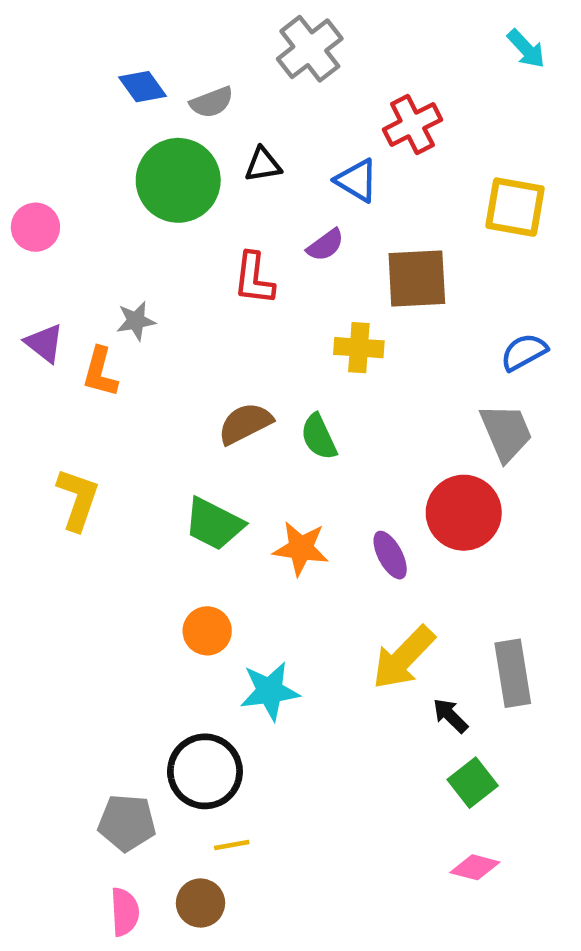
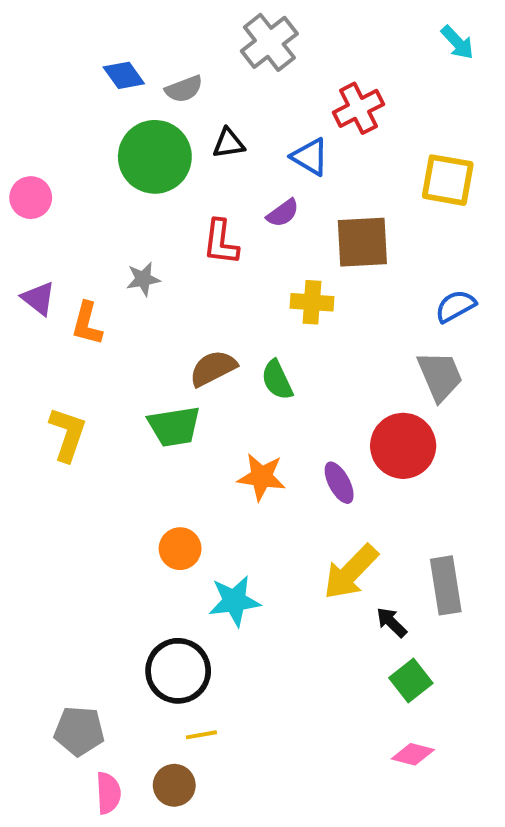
gray star: (136, 321) -> (143, 279), moved
green trapezoid: (214, 524) -> (174, 426), moved, turned -36
gray pentagon: (127, 823) -> (79, 731), moved

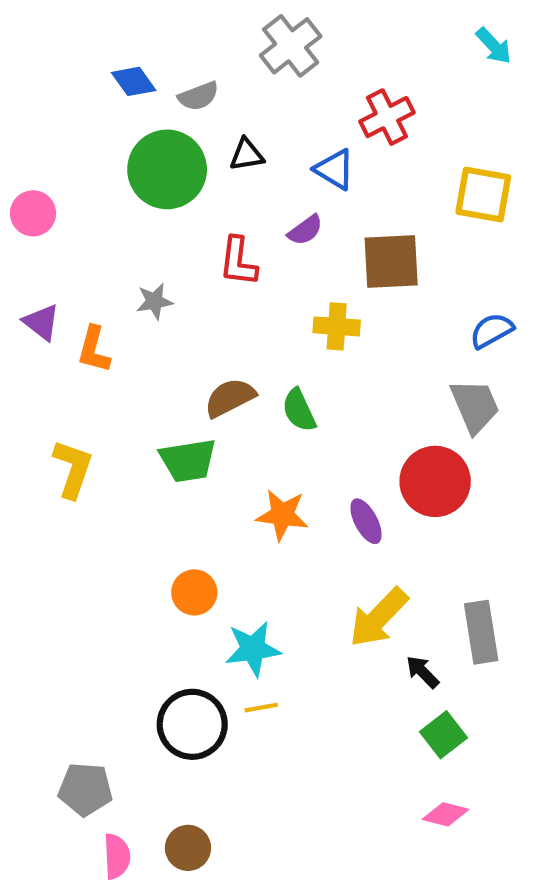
yellow line: (201, 735) -> (261, 708), moved

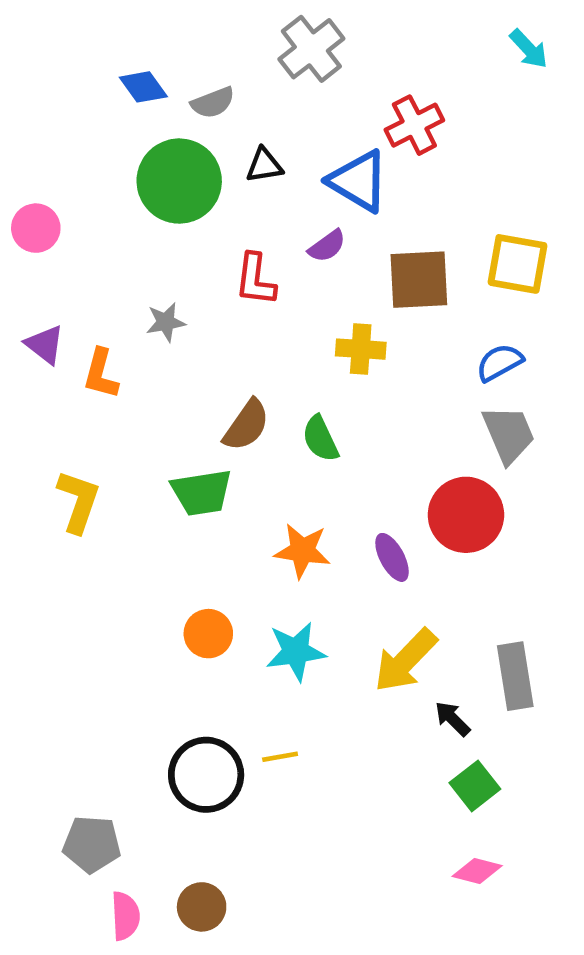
blue triangle: (335, 169) -> (358, 181), size x1.4
yellow square: (483, 195) -> (517, 264), moved
blue semicircle: (492, 331) -> (500, 363), moved
brown semicircle: (230, 398) -> (246, 425), turned 152
cyan star: (253, 649) -> (296, 652), moved

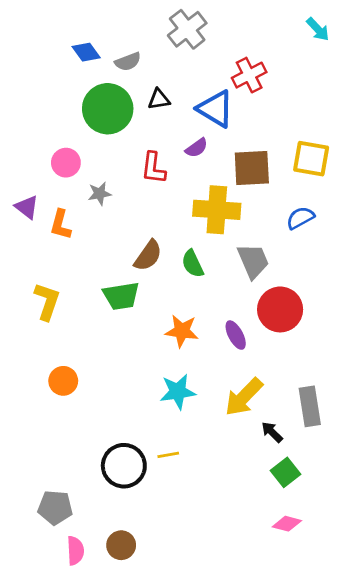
pink circle: (36, 228) -> (66, 163), moved
yellow cross: (361, 349) -> (217, 210), size x1.6
gray trapezoid: (509, 434) -> (253, 261), moved
orange circle: (208, 634) -> (63, 381), moved

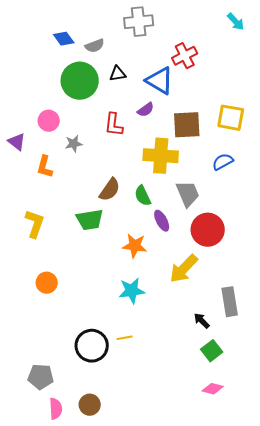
gray cross: (187, 29) -> (139, 22), turned 32
purple triangle: (27, 207) -> (17, 142), moved
purple ellipse: (236, 335) -> (162, 221), moved
yellow arrow: (244, 397) -> (184, 269), moved

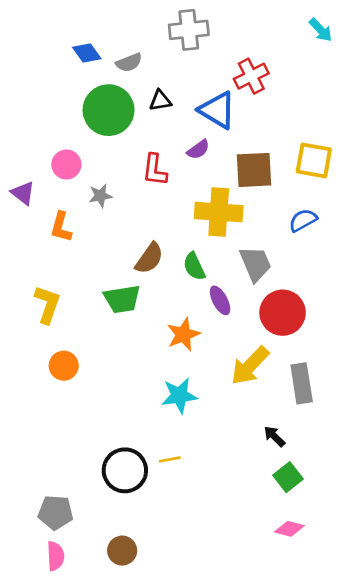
orange star: (135, 246) -> (183, 334), turned -30
orange circle: (47, 283) -> (64, 366), moved
gray rectangle: (230, 302) -> (302, 383), moved
pink semicircle: (56, 409) -> (56, 556), moved

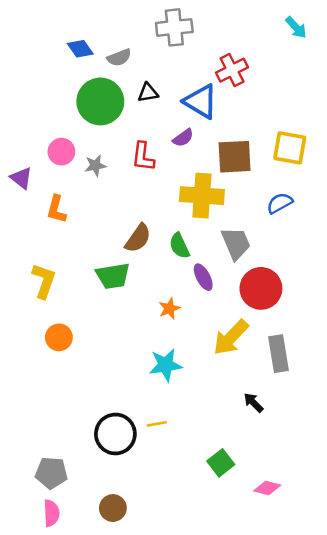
gray star: (100, 196) -> (95, 165), moved
orange star: (183, 334) -> (169, 308), size x0.7
green square: (288, 477) -> (221, 463), moved

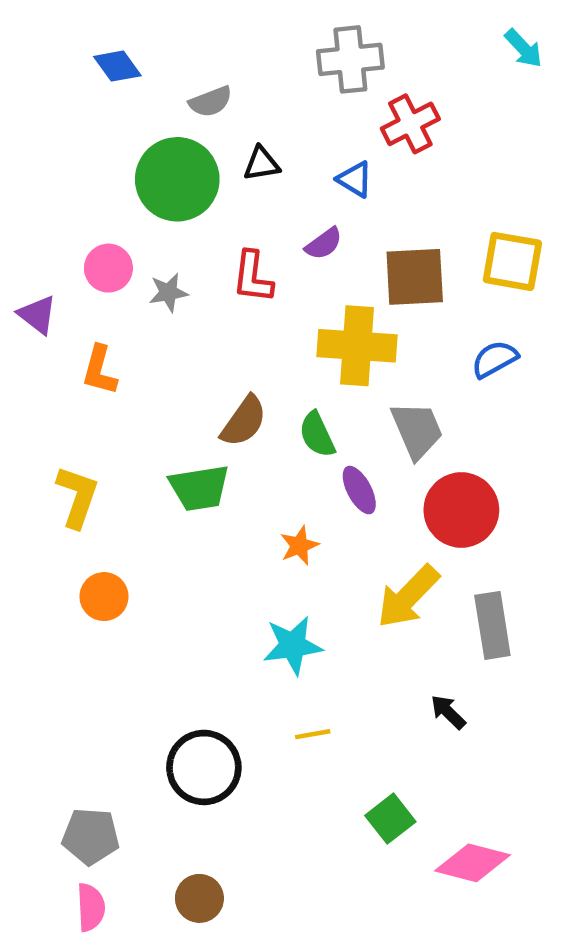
gray cross: (174, 27) -> (350, 59), moved
blue diamond: (80, 49) -> (117, 66), moved
blue triangle: (201, 101) -> (355, 179), size x0.6
yellow line: (157, 424) -> (313, 734), moved
pink diamond: (267, 488) -> (472, 863), size x1.5

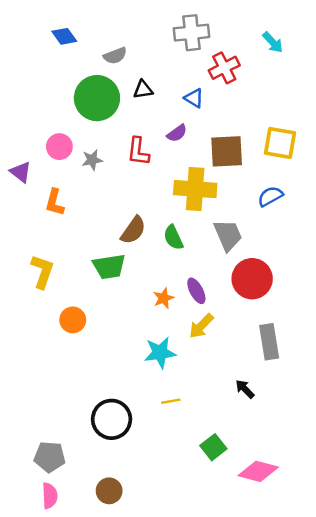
cyan arrow: (523, 48) -> (273, 42), moved
purple ellipse: (359, 490) -> (196, 291), moved
orange circle: (104, 597) -> (73, 320), moved
yellow arrow: (408, 597) -> (201, 326), moved, size x0.7

